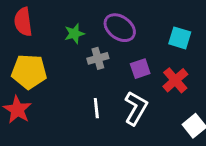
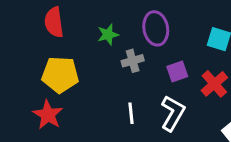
purple ellipse: (120, 28) -> (156, 28), turned 44

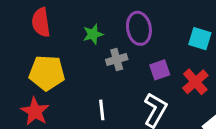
white line: (131, 113) -> (102, 110), moved

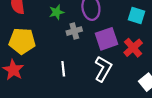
purple square: (160, 70) -> (106, 39), size x1.5

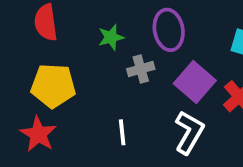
purple square: (106, 39) -> (195, 82), turned -30

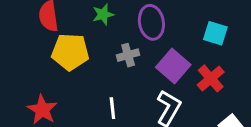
green star: (111, 37) -> (103, 15), moved
yellow pentagon: (53, 86) -> (70, 52), moved

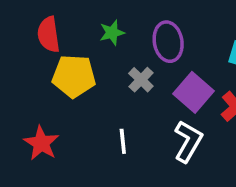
gray cross: (128, 55) -> (141, 80), turned -30

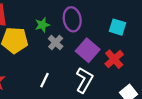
green star: (112, 33) -> (42, 25), moved
white line: (123, 141) -> (45, 80), turned 32

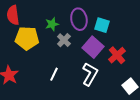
cyan square: (117, 27) -> (102, 25), moved

